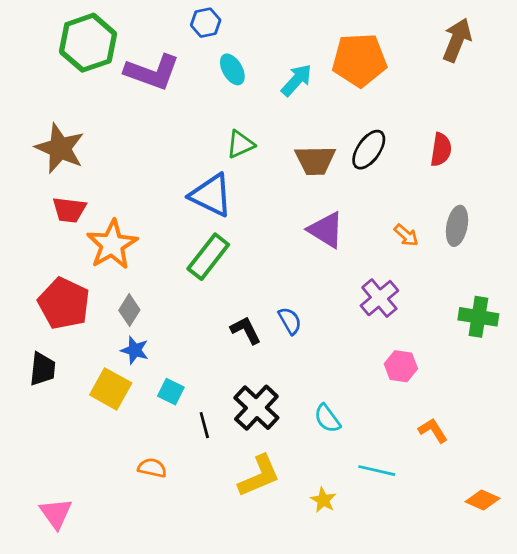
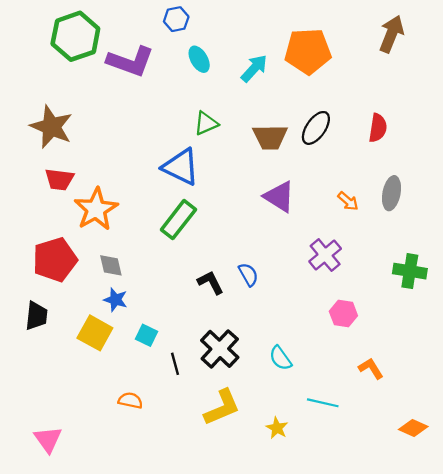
red pentagon: (64, 303) -> (55, 260), turned 30
gray diamond: (129, 310) -> (111, 265), turned -45

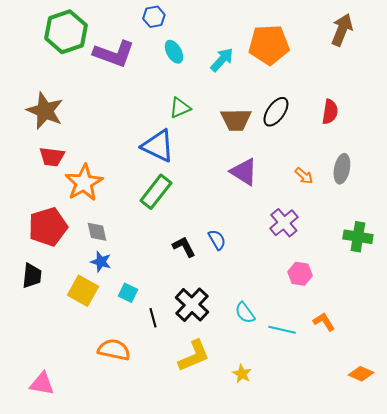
orange semicircle: (130, 400) -> (114, 350), size x1.5
cyan line: (323, 403) -> (282, 330), moved
pink triangle: (48, 439) -> (42, 384), turned -44

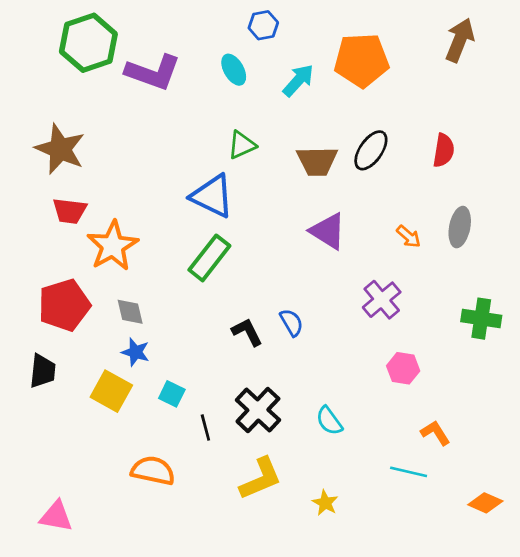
blue hexagon: (154, 17) -> (263, 25), moved
cyan line: (282, 330) -> (409, 472), moved

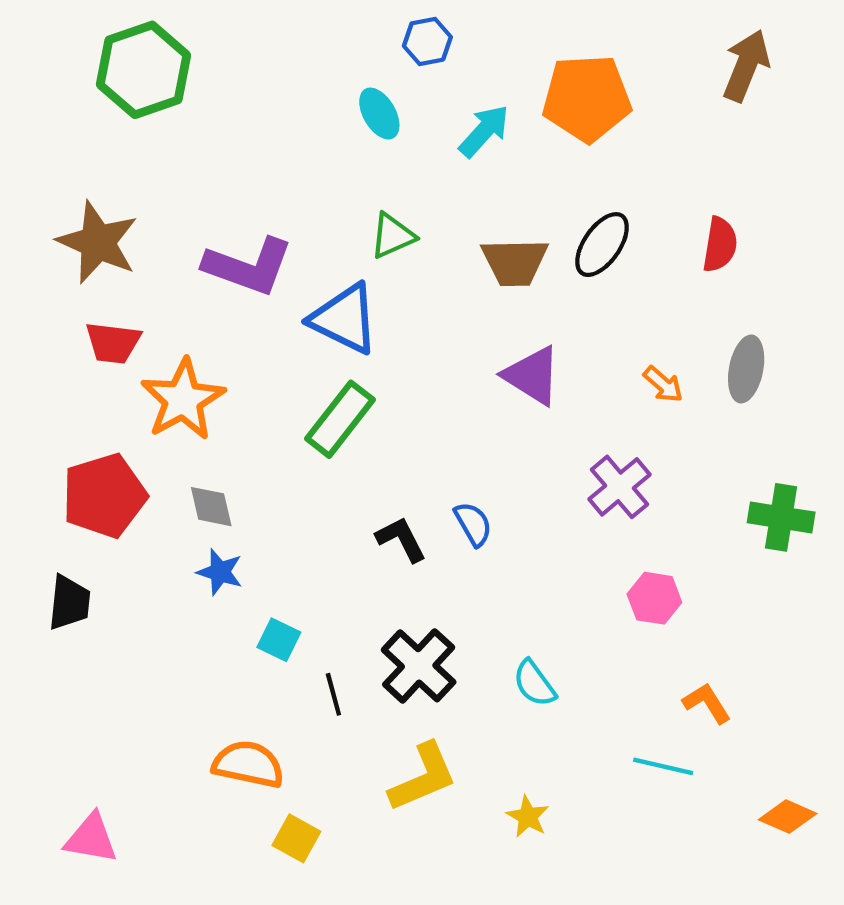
purple L-shape: (153, 72) -> (248, 266), moved
yellow square: (111, 391) -> (296, 838), moved, size x0.7

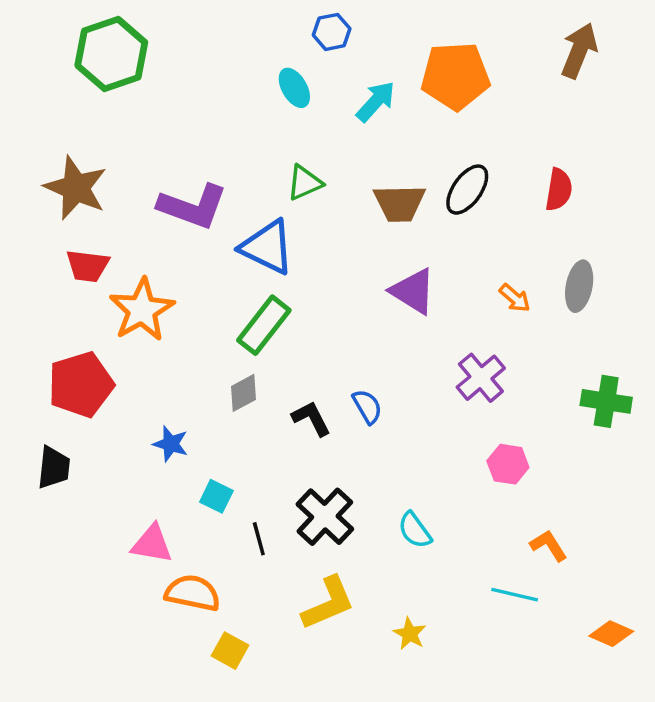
gray diamond: (211, 507) -> (244, 393), moved, turned 75
pink triangle: (91, 838) -> (152, 544), moved

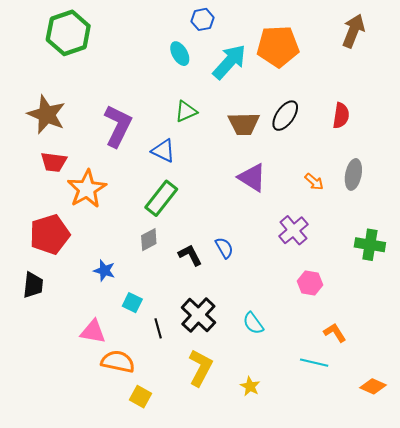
cyan arrow: (376, 101) -> (229, 62), size x1.4
purple L-shape: (193, 207) -> (118, 126), turned -84
blue triangle: (267, 247) -> (163, 151), size x0.7
yellow L-shape: (328, 603) -> (200, 368), turned -39

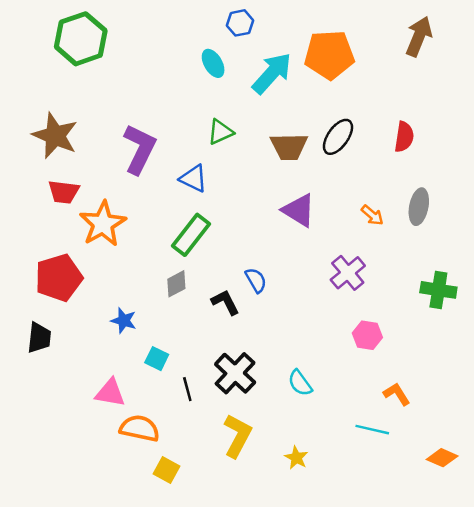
blue semicircle: (224, 248) -> (256, 280), moved

